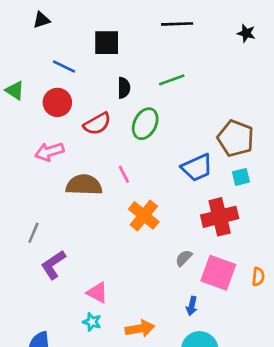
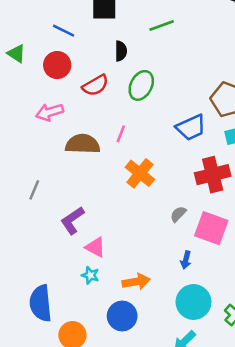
green line: (172, 80) -> (162, 26), moved
pink line: (124, 174) -> (121, 134), turned 48
purple L-shape: (53, 265) -> (72, 220), moved

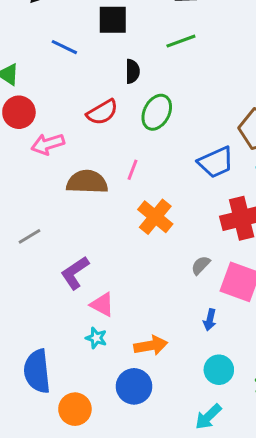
red circle: (57, 65) -> (19, 112), moved
gray line: (34, 190) -> (30, 236), turned 36
cyan circle: (193, 302) -> (219, 370), size x0.7

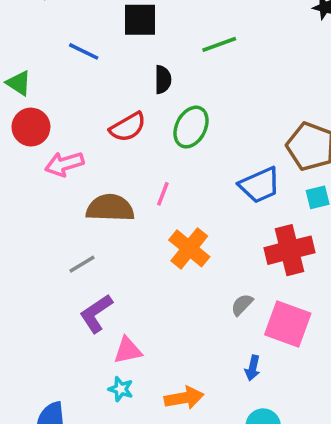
gray line: (30, 236) -> (82, 264), moved
pink triangle: (102, 305) -> (128, 350), turned -40

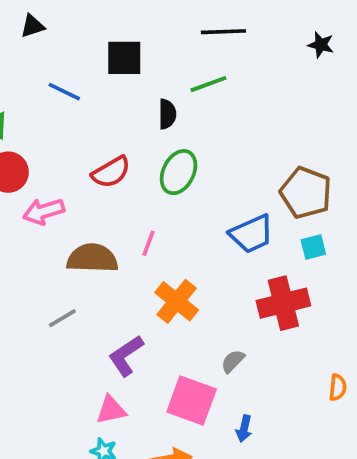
black semicircle: (163, 80) -> (167, 114), moved
purple L-shape: (96, 313) -> (126, 356), moved
pink square: (288, 324) -> (192, 401), moved

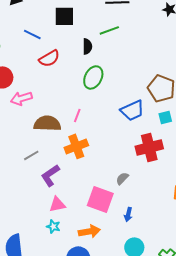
red semicircle: (111, 172) -> (49, 58), moved
orange cross: (177, 301) -> (76, 146), moved, turned 30
purple L-shape: (126, 356) -> (50, 175), moved

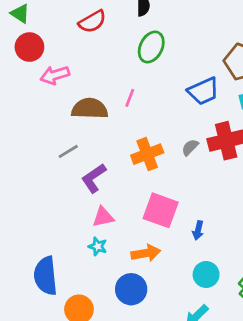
orange cross: (76, 146) -> (147, 154), moved
gray semicircle: (122, 178) -> (190, 147), moved

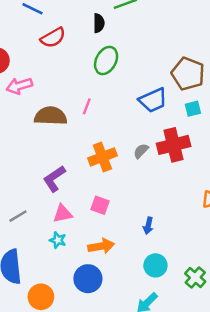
gray line: (68, 151) -> (18, 216), moved
pink square: (161, 210) -> (100, 205), moved, size x0.6

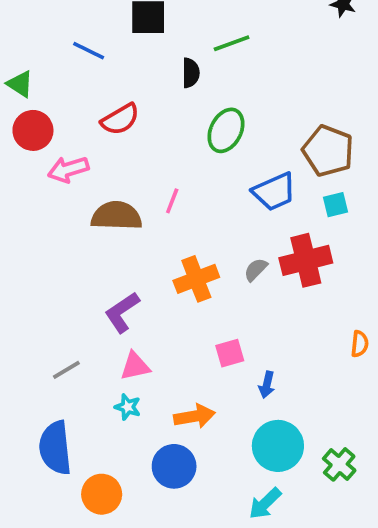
red semicircle: (53, 38) -> (120, 119), moved
green ellipse: (106, 61) -> (226, 130), moved
pink square: (100, 205) -> (230, 353), moved, turned -36
cyan circle: (155, 265) -> (278, 446), size x1.4

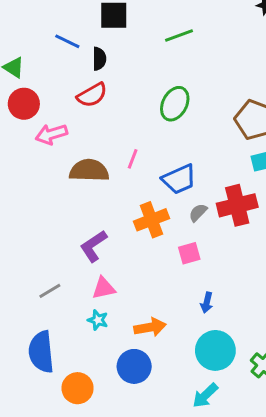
black semicircle: (191, 73) -> (99, 59), moved
blue trapezoid: (274, 192) -> (179, 179), moved
pink square: (230, 353) -> (189, 253), moved

